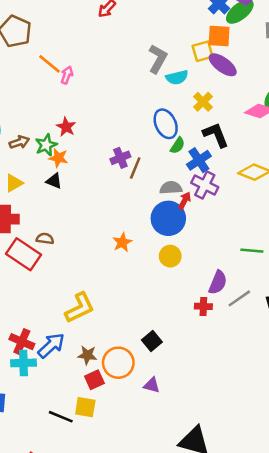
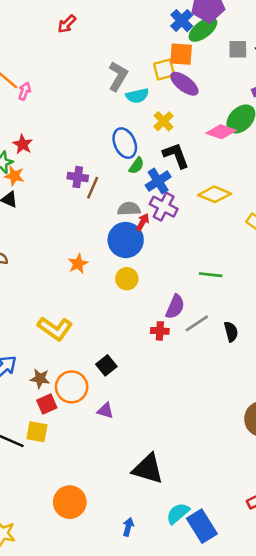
purple cross: (120, 158) -> (78, 177), turned 30
yellow L-shape: (80, 308) -> (55, 328), moved, turned 60

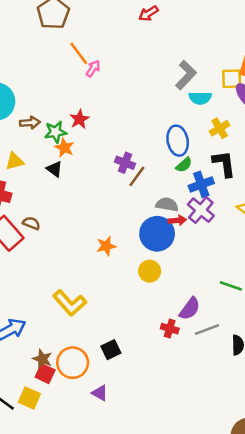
red arrow: (143, 222) -> (177, 220), turned 42
brown star: (40, 379) -> (42, 359), moved
red square: (47, 404) -> (45, 374), turned 36

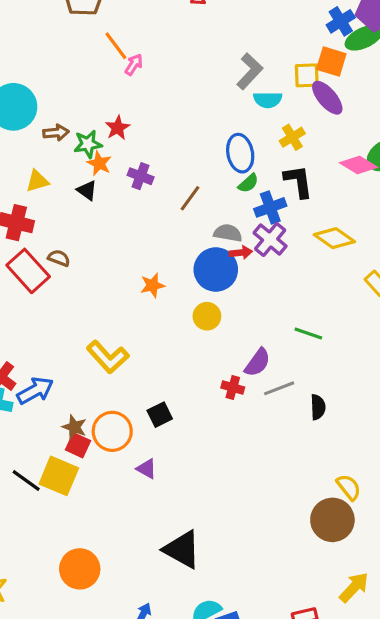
purple cross: (125, 163) -> (141, 176), moved
yellow square: (29, 398) -> (59, 476), size x1.4

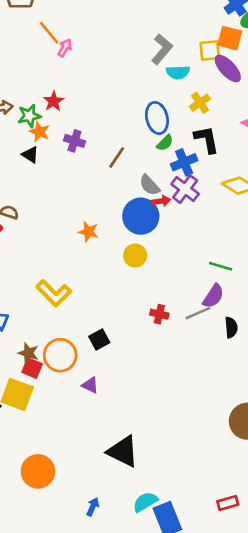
gray semicircle: (228, 233) -> (150, 185), turned -140
orange star: (152, 285) -> (88, 232), turned 30
purple semicircle: (257, 362) -> (213, 296), moved

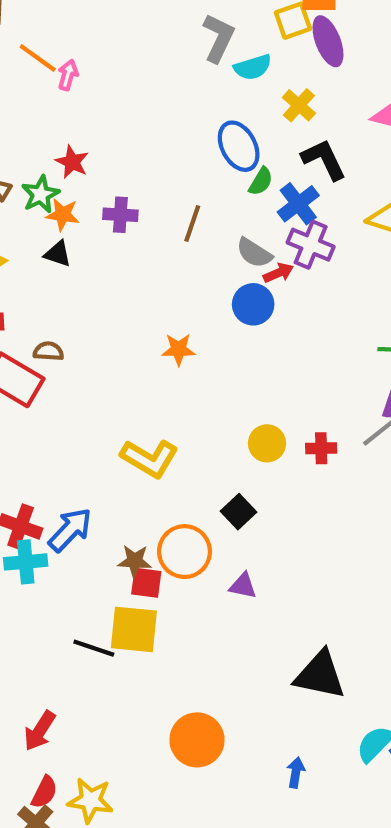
purple ellipse: (228, 68) -> (328, 41), turned 36
blue circle: (141, 216) -> (253, 304), size x0.7
yellow circle: (135, 256) -> (267, 443), moved

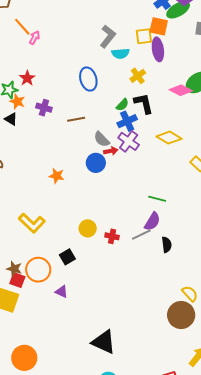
blue ellipse: (239, 146) -> (88, 79), moved
green semicircle: (261, 181) -> (122, 105), moved
brown line: (192, 223) -> (76, 119), turned 48
black triangle: (320, 675) -> (104, 342), moved

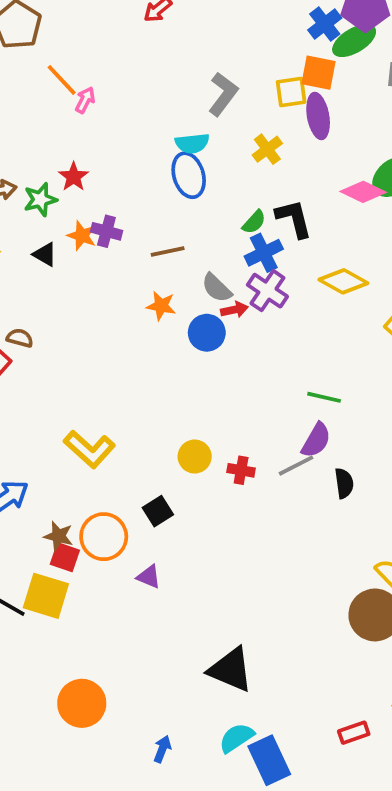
cyan semicircle: (120, 53) -> (192, 143), moved
yellow cross: (138, 76) -> (267, 149), moved
orange star: (17, 102) -> (82, 236), moved
orange star: (57, 176) -> (161, 306), moved

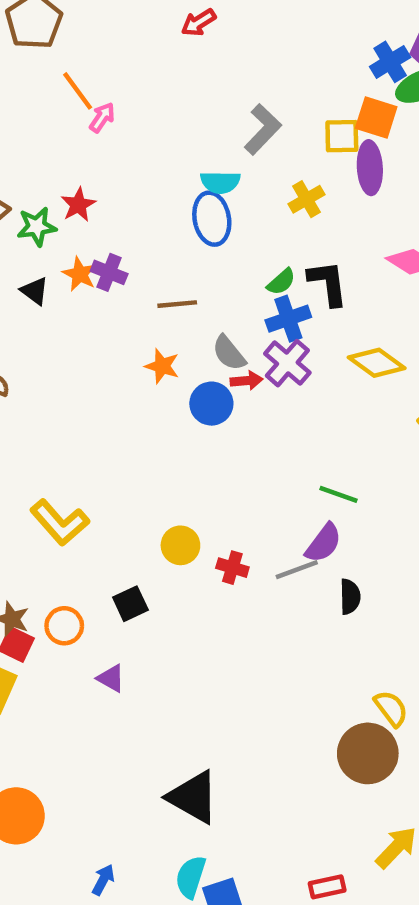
orange circle: (104, 537) -> (64, 626), size x0.7
cyan semicircle: (236, 738) -> (191, 877), turned -45

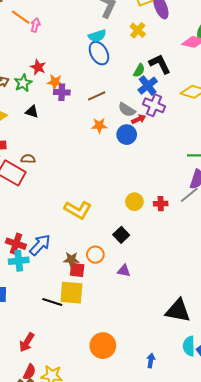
orange star: (80, 274) -> (55, 82), moved

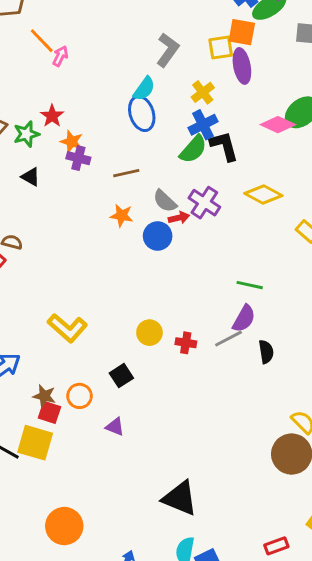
cyan semicircle: (97, 36) -> (144, 89), turned -48
green semicircle: (139, 70) -> (193, 149), size x1.5
blue cross: (148, 86) -> (203, 125), moved

